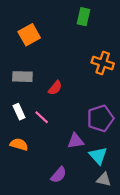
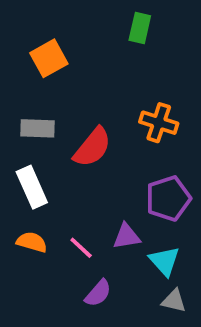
orange cross: (103, 63) -> (159, 123), moved
red semicircle: (55, 88) -> (92, 147), size x1.6
white rectangle: (19, 112) -> (32, 187), size x1.5
pink line: (42, 117) -> (81, 248), moved

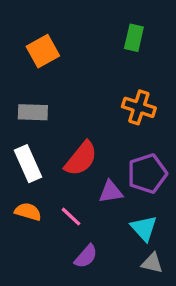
green rectangle: (140, 28) -> (134, 38), moved
red semicircle: (92, 147) -> (81, 159), moved
purple triangle: (127, 236) -> (111, 192), moved

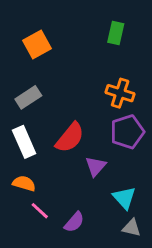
gray rectangle: (33, 112) -> (28, 97), turned -35
purple pentagon: (147, 174) -> (127, 132), moved
purple triangle: (111, 192) -> (96, 166), turned -40
pink line: (71, 217) -> (40, 211), moved

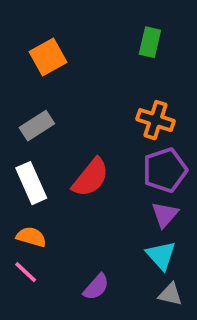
purple triangle: (96, 166) -> (165, 215), moved
pink line: (40, 211) -> (26, 272), moved

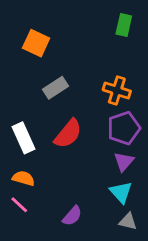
green rectangle: (150, 42) -> (124, 25), moved
orange square: (48, 57) -> (36, 43), turned -36
gray rectangle: (37, 126) -> (56, 88), moved

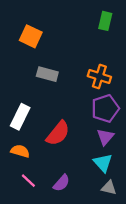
gray rectangle: (56, 88) -> (47, 74), turned 48
red semicircle: (68, 134) -> (58, 133), moved
white rectangle: (23, 138) -> (20, 117), turned 50
pink line: (19, 205) -> (28, 181), moved

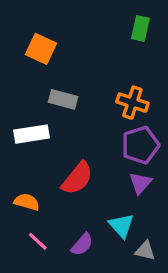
white rectangle: (20, 117) -> (32, 134), moved, turned 55
cyan triangle: (103, 163) -> (121, 226), moved

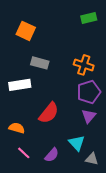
green rectangle: (140, 28) -> (89, 18), turned 63

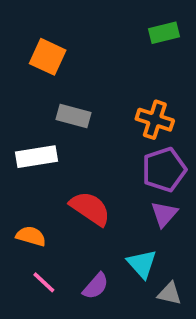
red semicircle: (49, 113) -> (90, 208), turned -95

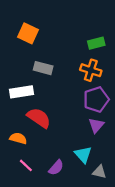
green rectangle: (164, 33) -> (96, 43), moved
red semicircle: (90, 208) -> (39, 118), moved

